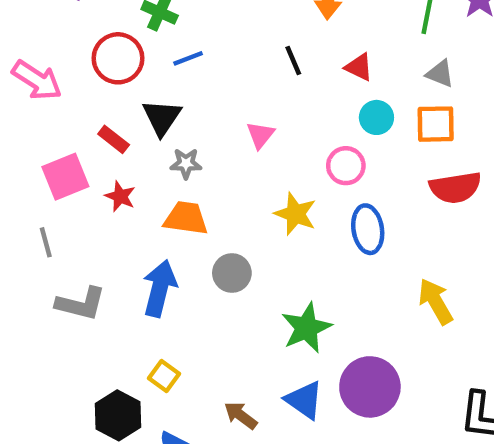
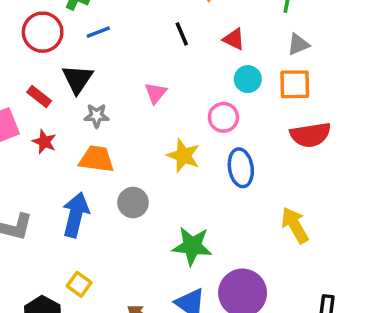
gray triangle: (440, 74) -> (298, 44), turned -45
green star: (306, 328) -> (192, 246), turned 30

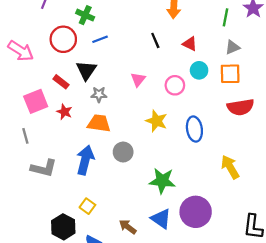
pink circle: (223, 117) -> (175, 85), moved

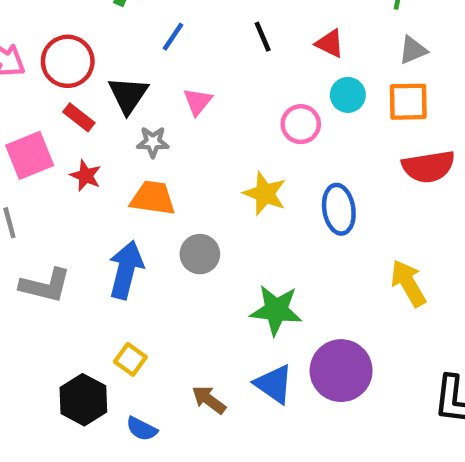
red circle: (63, 39) -> (68, 61), moved
blue line: (100, 39) -> (173, 37), moved, turned -35
pink triangle: (138, 80) -> (198, 102), moved

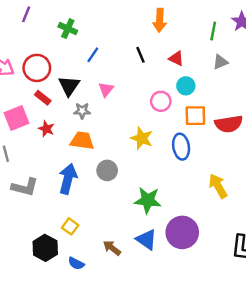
orange square: (408, 102) -> (195, 116), moved

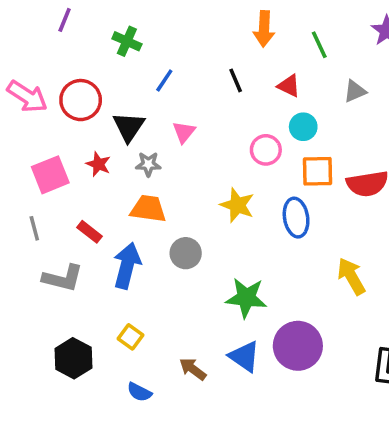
green line: (213, 31) -> (319, 45), moved, turned -36
red rectangle: (43, 98) -> (89, 232), moved
red star: (46, 129) -> (98, 164), moved
black hexagon: (45, 248) -> (73, 358), moved

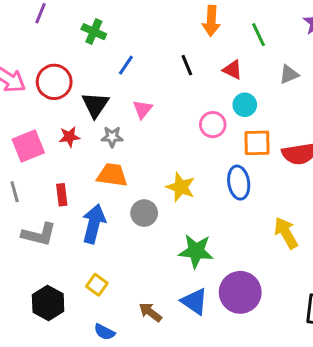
red star: (98, 164) -> (69, 137), turned -30
yellow star: (237, 205) -> (181, 187), moved
red rectangle: (89, 232) -> (62, 195), turned 45

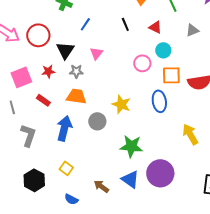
red rectangle: (62, 195) -> (43, 100), moved, turned -48
gray L-shape: (39, 234) -> (28, 135), turned -85

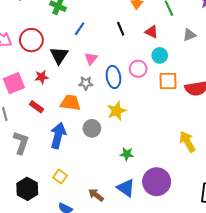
gray star: (76, 71) -> (86, 83), moved
blue ellipse: (159, 101) -> (113, 77), moved
yellow star: (121, 104) -> (117, 111), turned 30
green star: (131, 146) -> (127, 154), size x0.6

